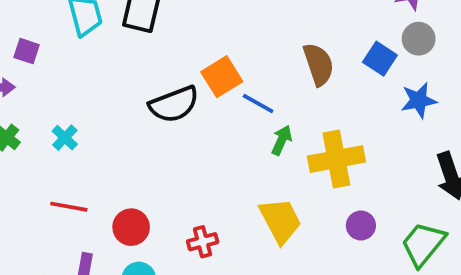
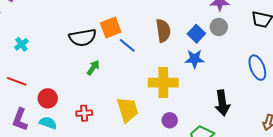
blue star: (419, 100) -> (194, 59), moved
green arrow: (282, 140) -> (93, 68), moved

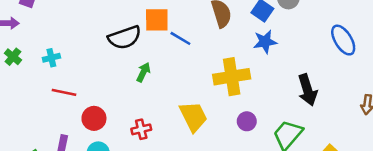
orange square: (111, 28) -> (157, 20), turned 30
cyan cross: (21, 44) -> (51, 58), turned 32
red line: (17, 81) -> (64, 92), moved

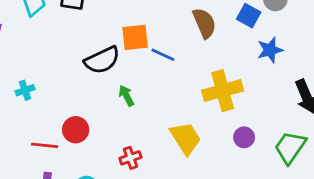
blue star: (265, 42) -> (270, 50), moved
green arrow: (143, 72) -> (126, 96), turned -48
red line: (64, 92) -> (45, 145), moved
red circle: (94, 118) -> (76, 130), moved

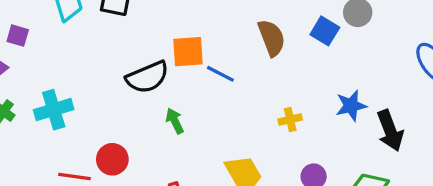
blue star: (270, 50) -> (351, 106), moved
cyan cross: (25, 90) -> (54, 110), size x1.6
yellow cross: (223, 91) -> (290, 119), size x0.5

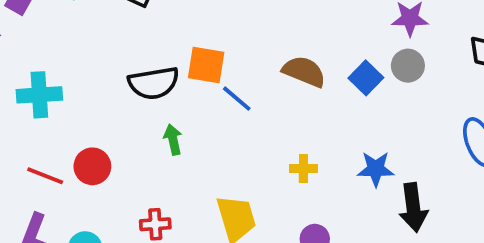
brown semicircle: (272, 38) -> (304, 71), turned -60

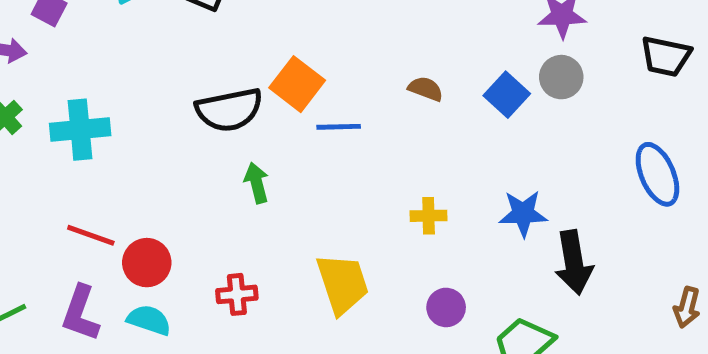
orange square: (206, 65) -> (297, 84), turned 30
brown semicircle: (304, 71) -> (426, 89), size x0.6
blue line: (237, 99) -> (339, 127), turned -40
red circle: (92, 166) -> (147, 263), moved

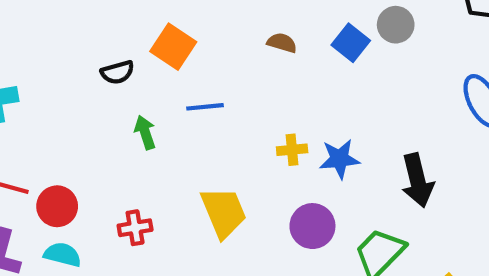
black semicircle: (229, 110) -> (117, 72), size x0.6
blue line: (339, 127) -> (205, 107), moved
blue star: (523, 213) -> (339, 159), moved
purple circle: (446, 307) -> (312, 226), size x1.4

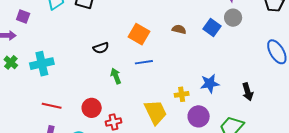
orange square: (173, 47) -> (139, 34), moved
yellow cross: (292, 150) -> (182, 94), moved
black arrow: (417, 180) -> (248, 92), size x0.7
red circle: (57, 206) -> (92, 108), moved

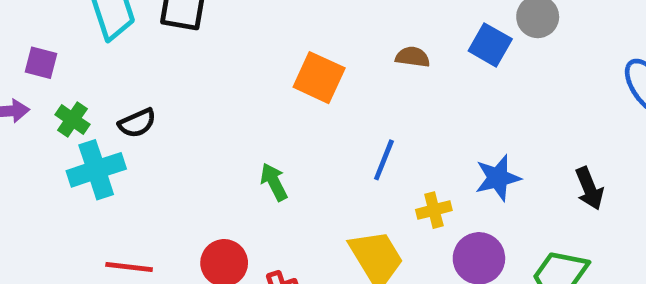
black semicircle: (101, 48) -> (137, 123), moved
green cross: (11, 62) -> (72, 120), moved
blue line: (144, 62) -> (384, 160), moved, turned -54

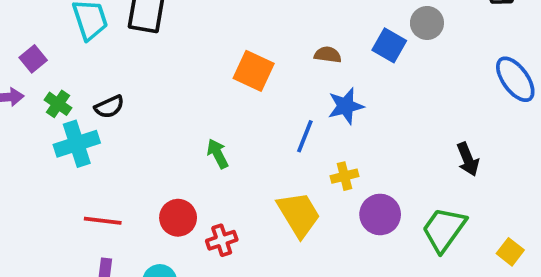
purple square: (41, 63) -> (33, 59), turned 36
blue star: (498, 178) -> (346, 106), moved

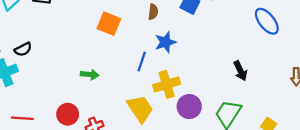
brown semicircle: (328, 55) -> (153, 12), turned 91
green arrow: (218, 154) -> (90, 74), turned 126
yellow cross: (344, 176) -> (167, 84), size x1.6

